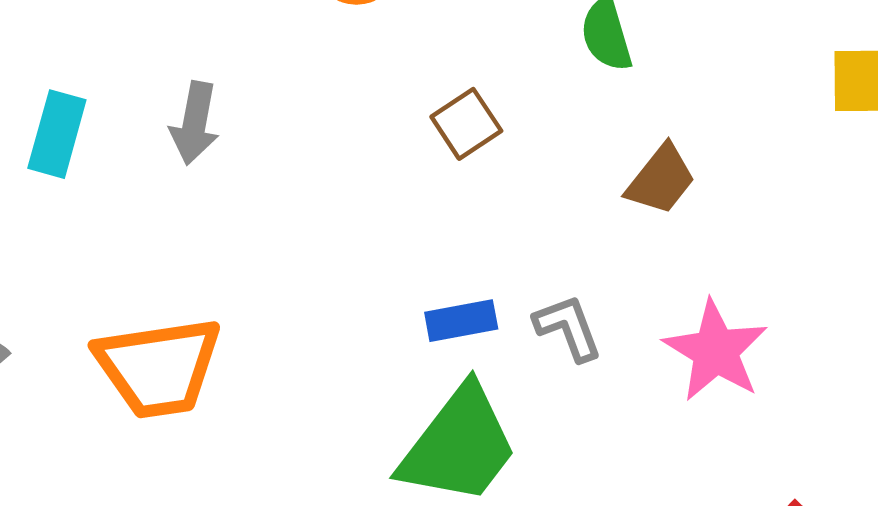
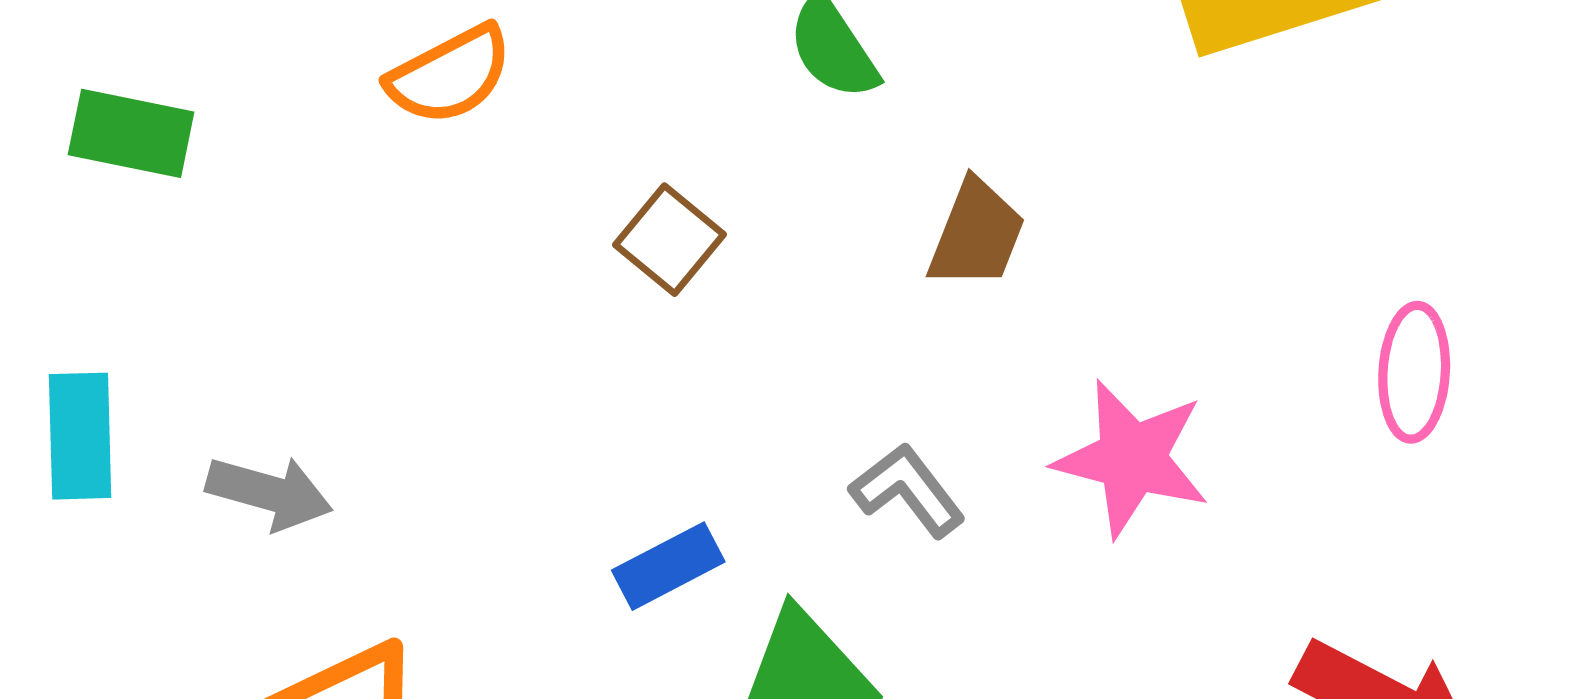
gray arrow: (195, 123) -> (269, 493), moved, turned -68
blue rectangle: (461, 321) -> (668, 566), moved

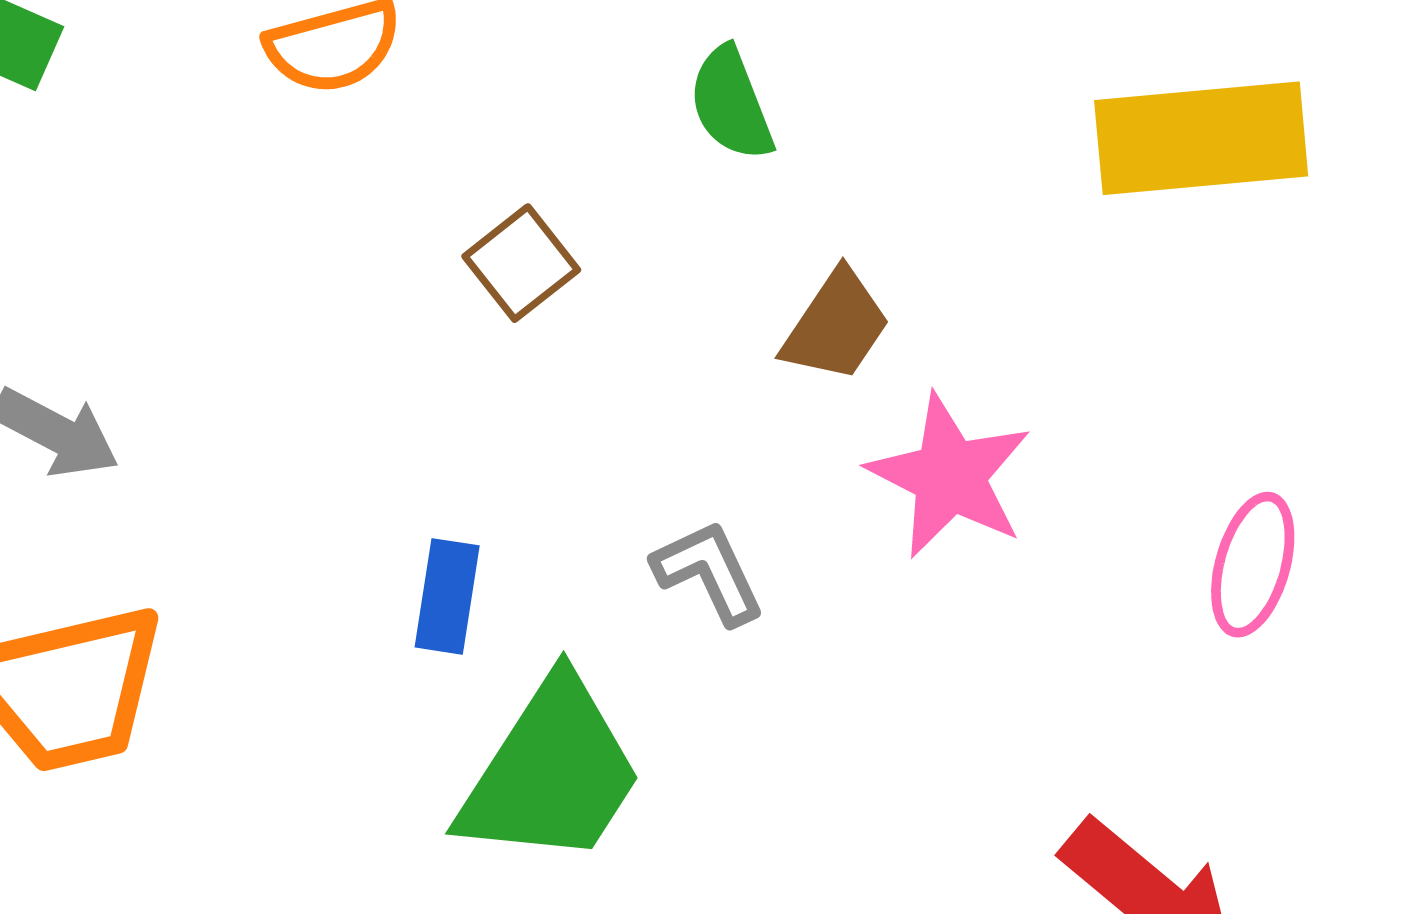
pink star: (1132, 458) -> (950, 476), moved
blue rectangle: (668, 566) -> (447, 596), turned -66

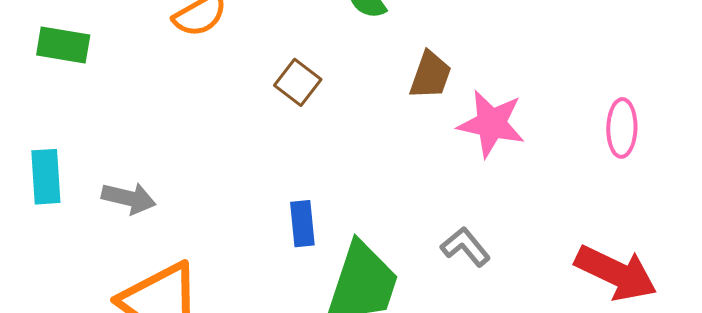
gray L-shape: (709, 572) -> (465, 247), moved

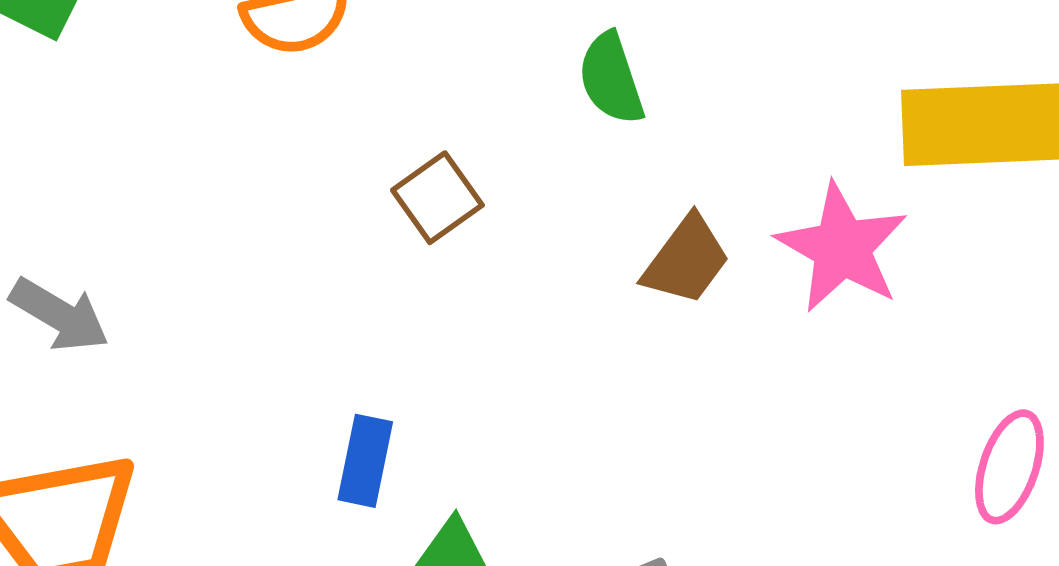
pink star: (491, 124) -> (842, 248), moved

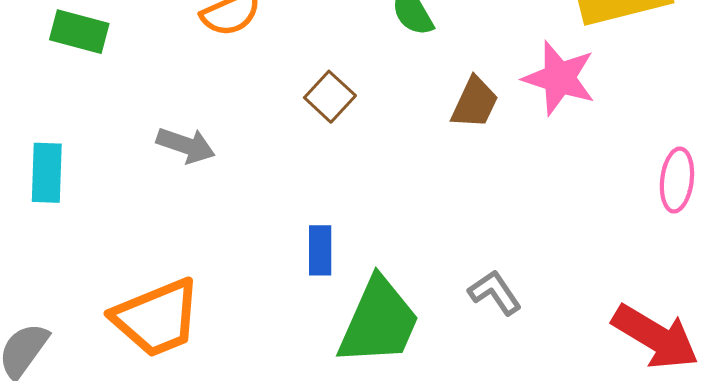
gray arrow: (59, 315) -> (186, 145), moved

